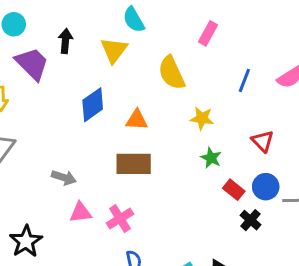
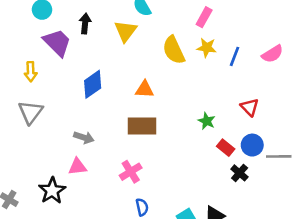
blue diamond: (93, 105) -> (93, 84), moved
yellow star: (202, 118) -> (207, 48), moved
pink triangle: (81, 212) -> (77, 167), moved

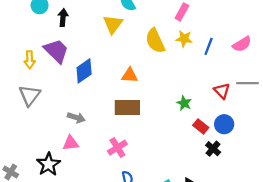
black arrow: (85, 24) -> (63, 17), moved
purple trapezoid: (57, 43) -> (56, 51), moved
gray line: (279, 156) -> (247, 83), moved

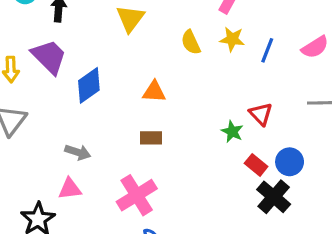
yellow semicircle: (155, 41) -> (191, 42), size x0.7
red triangle: (222, 91) -> (261, 114), moved
brown rectangle: (127, 108) -> (151, 138), size x0.6
pink cross: (117, 148) -> (137, 195), size x1.4
black cross: (213, 149) -> (274, 197), size x1.5

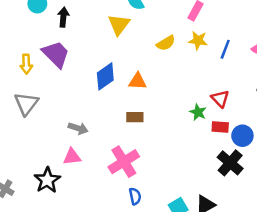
yellow semicircle: (191, 42) -> (166, 43), turned -96
blue diamond: (89, 85) -> (105, 76), moved
red rectangle: (256, 165) -> (220, 127), moved, turned -35

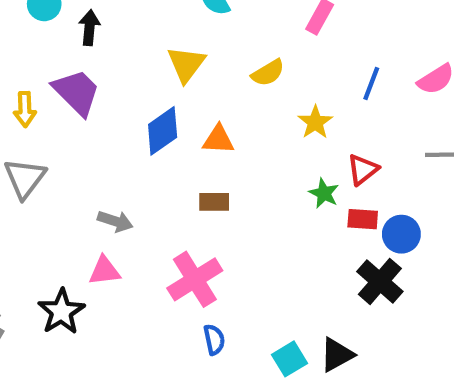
yellow triangle: (119, 25) -> (186, 64), moved
yellow star: (198, 41) -> (315, 122), moved, turned 30
red triangle: (220, 99) -> (363, 170), turned 36

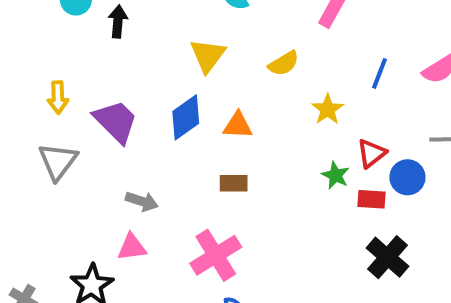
purple trapezoid: (76, 92) -> (116, 121), moved
blue circle: (401, 234) -> (407, 177), moved

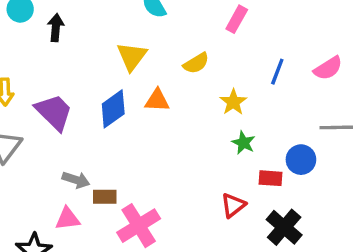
orange triangle: (238, 125) -> (157, 100), moved
red triangle: (372, 153) -> (233, 205), moved
green star: (336, 175) -> (243, 143), moved
brown rectangle: (234, 183) -> (105, 197), moved

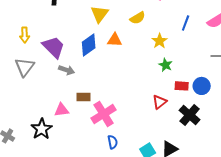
blue circle: (301, 160) -> (202, 86), moved
gray arrow: (76, 180) -> (67, 70), moved

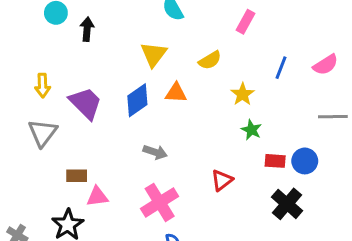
gray arrow: (67, 70) -> (155, 152), moved
brown rectangle: (84, 97) -> (77, 176), moved
red triangle: (160, 102) -> (222, 180), moved

